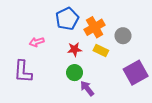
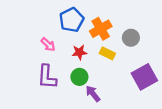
pink arrow: (37, 42) -> (48, 44), moved, turned -120
purple L-shape: (23, 72) -> (47, 77), moved

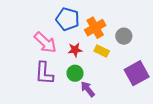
blue pentagon: (72, 20) -> (68, 19), turned -30
pink arrow: (48, 44) -> (45, 42), size x1.6

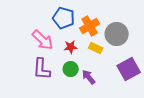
gray circle: (124, 36) -> (117, 34), size x1.5
purple arrow: (88, 89) -> (89, 77), moved

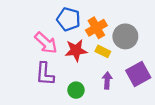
red star: (71, 47) -> (76, 50), size x1.5
green circle: (71, 69) -> (76, 90), moved
purple arrow: (89, 77) -> (107, 80), moved, turned 42

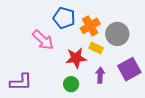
red star: (76, 50) -> (76, 58), moved
purple L-shape: (45, 74) -> (21, 82), moved, turned -95

